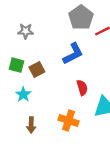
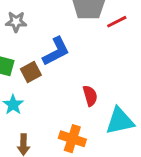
blue L-shape: (73, 54) -> (56, 51), moved

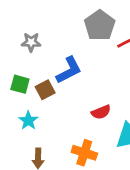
red semicircle: (90, 96) -> (101, 112), turned 84

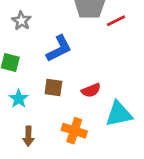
gray star: (31, 42) -> (21, 21), turned 30
brown square: (45, 90) -> (53, 88), moved, turned 36

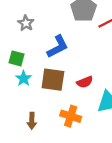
brown square: (53, 88) -> (53, 80), size x1.5
cyan star: (19, 99) -> (24, 78), moved

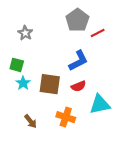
blue L-shape: (58, 47) -> (78, 61), moved
brown arrow: (32, 121) -> (31, 121), turned -40

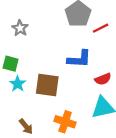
blue L-shape: (78, 61) -> (79, 59), turned 30
red semicircle: (78, 86) -> (103, 79), moved

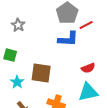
blue L-shape: (79, 59) -> (68, 39), moved
cyan star: (18, 84) -> (17, 82), moved

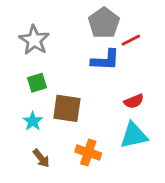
gray star: (18, 25) -> (34, 40), size x1.5
green square: (10, 55) -> (37, 83), moved, turned -32

